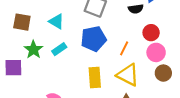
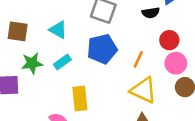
green star: (33, 50) -> (32, 63), turned 30
yellow rectangle: (95, 78) -> (80, 99), moved

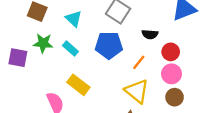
black semicircle: (151, 13) -> (150, 34), moved
cyan rectangle: (62, 62) -> (70, 49), turned 63
yellow rectangle: (80, 99) -> (78, 85), turned -60

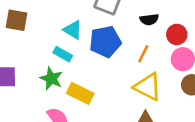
cyan triangle: (74, 19) -> (73, 30), moved
green star: (43, 43) -> (51, 79), moved, turned 30

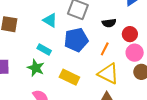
cyan triangle: (73, 30) -> (50, 20), moved
yellow rectangle: (80, 93) -> (69, 77), moved

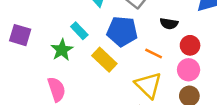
orange line: (105, 49) -> (154, 54), turned 72
yellow rectangle: (69, 77) -> (104, 60), moved

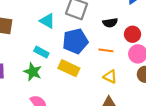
yellow triangle: (148, 85) -> (110, 77), size x0.6

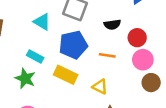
yellow triangle: (110, 77) -> (100, 87), moved

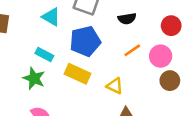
red circle: (137, 38) -> (171, 26), moved
orange line: (107, 55) -> (132, 50), moved, turned -42

